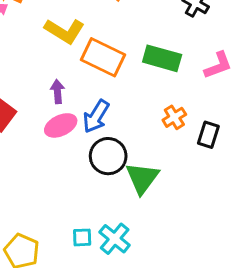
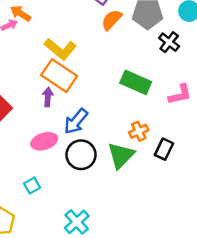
orange rectangle: (103, 57) -> (59, 76), moved
pink ellipse: (61, 125) -> (44, 141), moved
green triangle: (142, 178) -> (121, 155), moved
cyan square: (82, 237) -> (32, 186), moved, turned -35

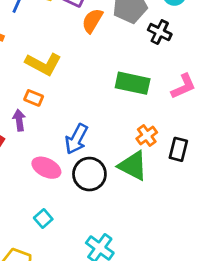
orange rectangle: (59, 76) -> (34, 98), moved, size x0.5
purple arrow: (48, 97) -> (19, 120), moved
pink ellipse: (44, 141) -> (46, 168), turned 55
green triangle: (121, 155) -> (133, 166), turned -36

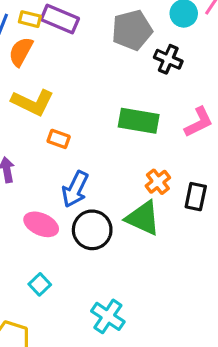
orange semicircle: (92, 21) -> (21, 52), moved
orange rectangle: (34, 98) -> (59, 139), moved

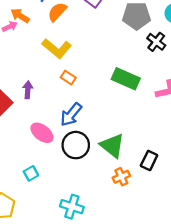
orange cross: (158, 182) -> (121, 177), moved
black rectangle: (196, 197) -> (149, 161), moved
cyan cross: (108, 316) -> (72, 207), turned -30

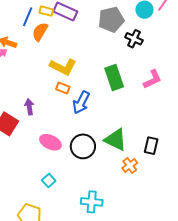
yellow L-shape: (57, 48) -> (63, 67), moved
green rectangle: (126, 79) -> (114, 78), turned 60
blue arrow: (71, 115) -> (81, 102), moved

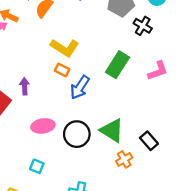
green rectangle: (114, 78) -> (117, 65), turned 45
pink ellipse: (50, 142) -> (43, 126), turned -40
black rectangle: (151, 146) -> (149, 141), turned -60
cyan square: (49, 180) -> (37, 166), turned -32

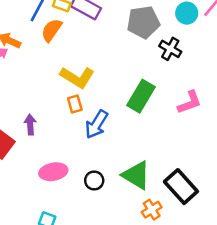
orange rectangle: (62, 70) -> (75, 104), turned 48
black circle: (77, 134) -> (94, 180), size x0.6
black rectangle: (149, 141) -> (181, 187), size x1.5

